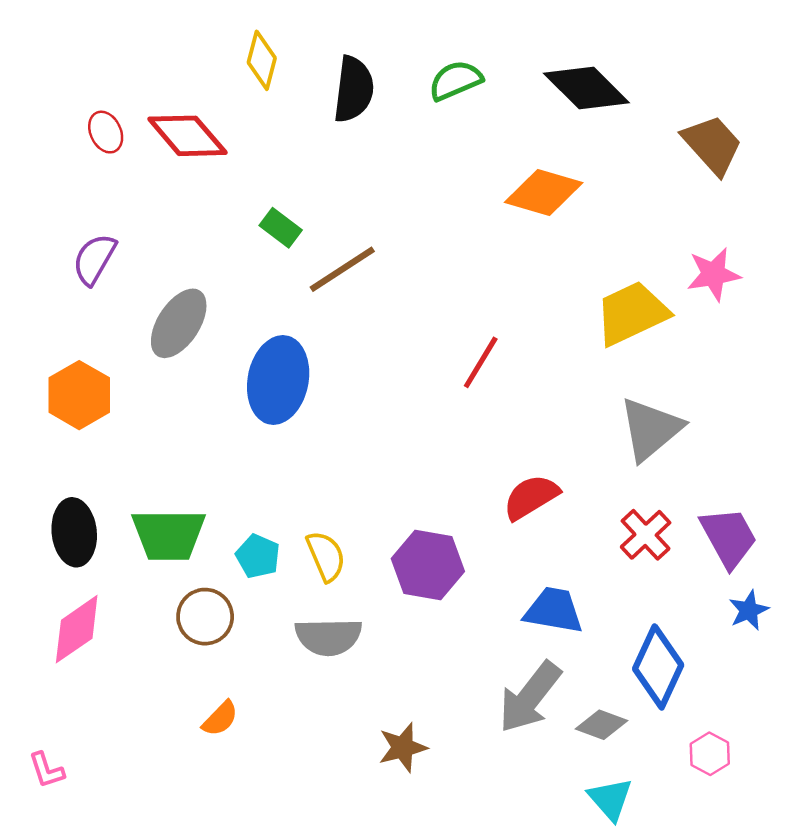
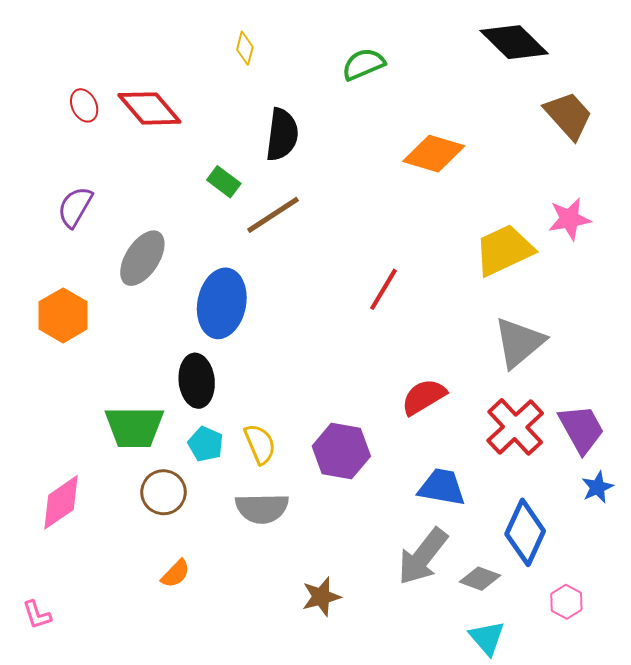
yellow diamond: (262, 60) -> (245, 48), moved, size x0.7
black diamond: (586, 88) -> (514, 42), moved
black semicircle: (354, 89) -> (282, 135), moved
black ellipse: (74, 532) -> (197, 381), moved
red cross: (646, 535) -> (515, 427), size x1.4

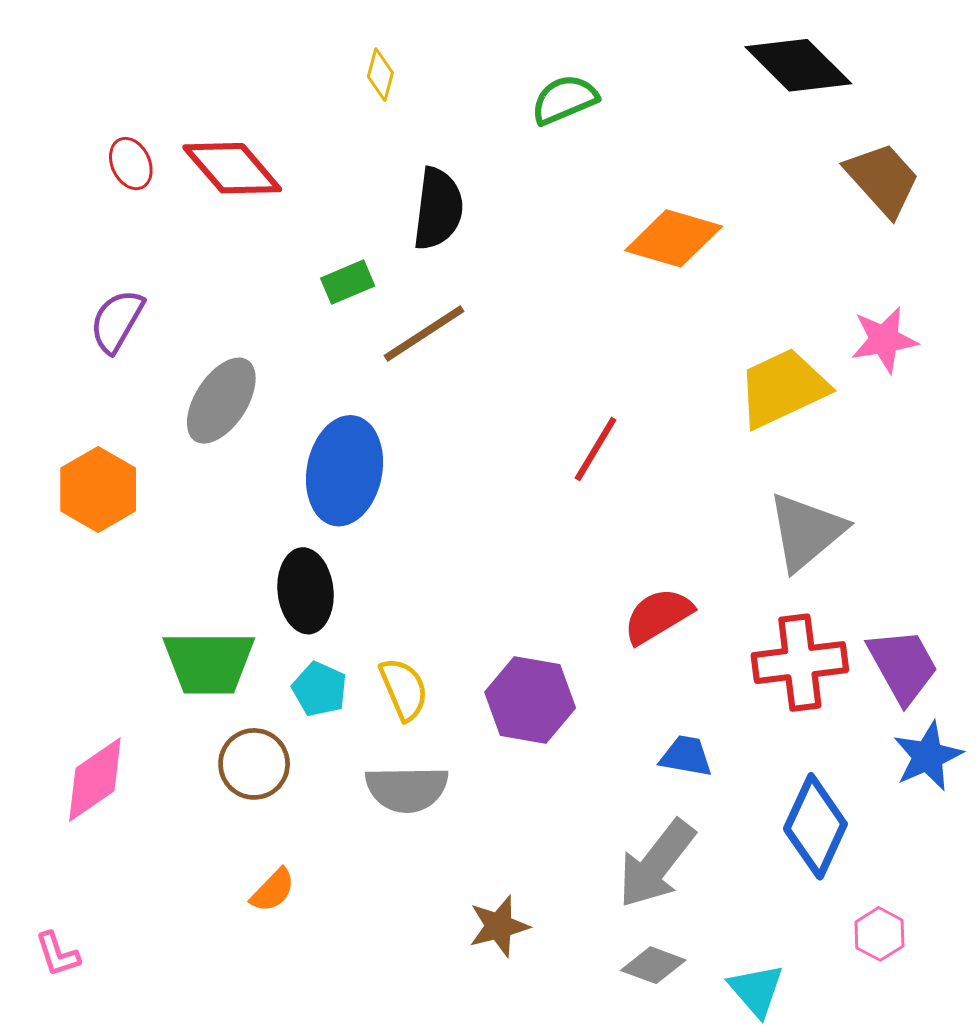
green rectangle: (224, 182) -> (348, 282), turned -60
red cross: (515, 427) -> (800, 663), turned 36
blue trapezoid: (442, 487) -> (686, 756), size x0.7
blue star: (598, 487) -> (928, 756), size x1.4
gray diamond: (480, 579) -> (653, 965), moved

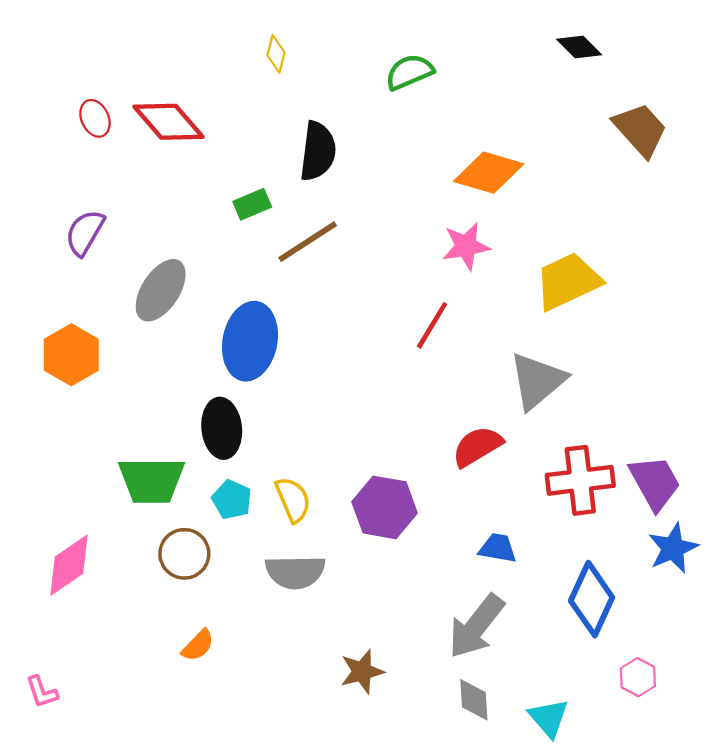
black diamond: (798, 65) -> (579, 47), size x0.6
pink star: (884, 340) -> (466, 246), moved
gray triangle: (806, 532) -> (537, 381), moved
gray diamond: (653, 965) -> (474, 700), turned 66

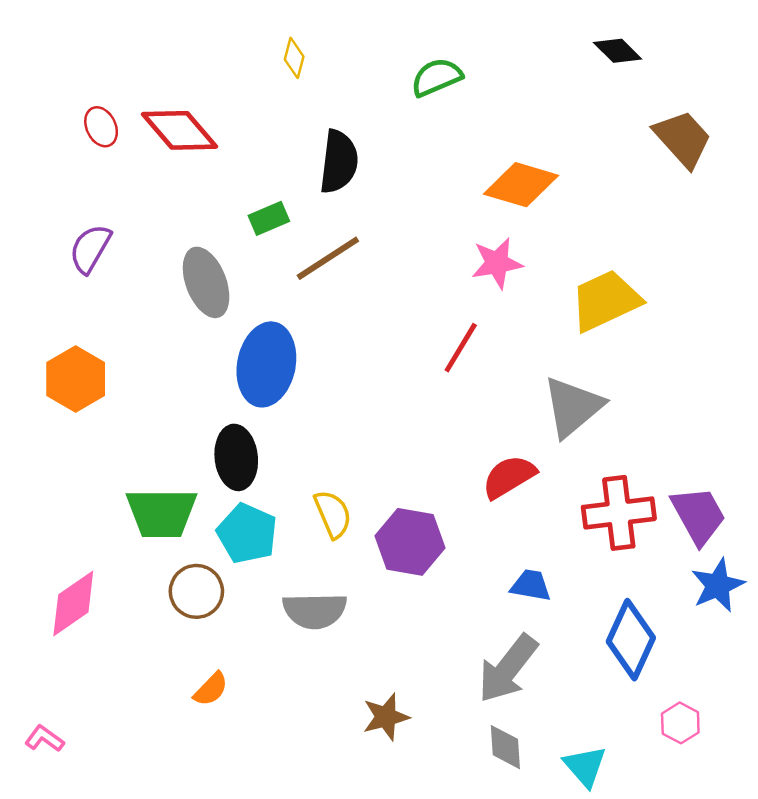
gray ellipse: (161, 290) -> (206, 282), moved, turned -54
cyan pentagon: (232, 500) -> (247, 533), size x1.4
yellow semicircle: (293, 500) -> (333, 514), moved
pink L-shape: (42, 692) -> (44, 739), turned 144

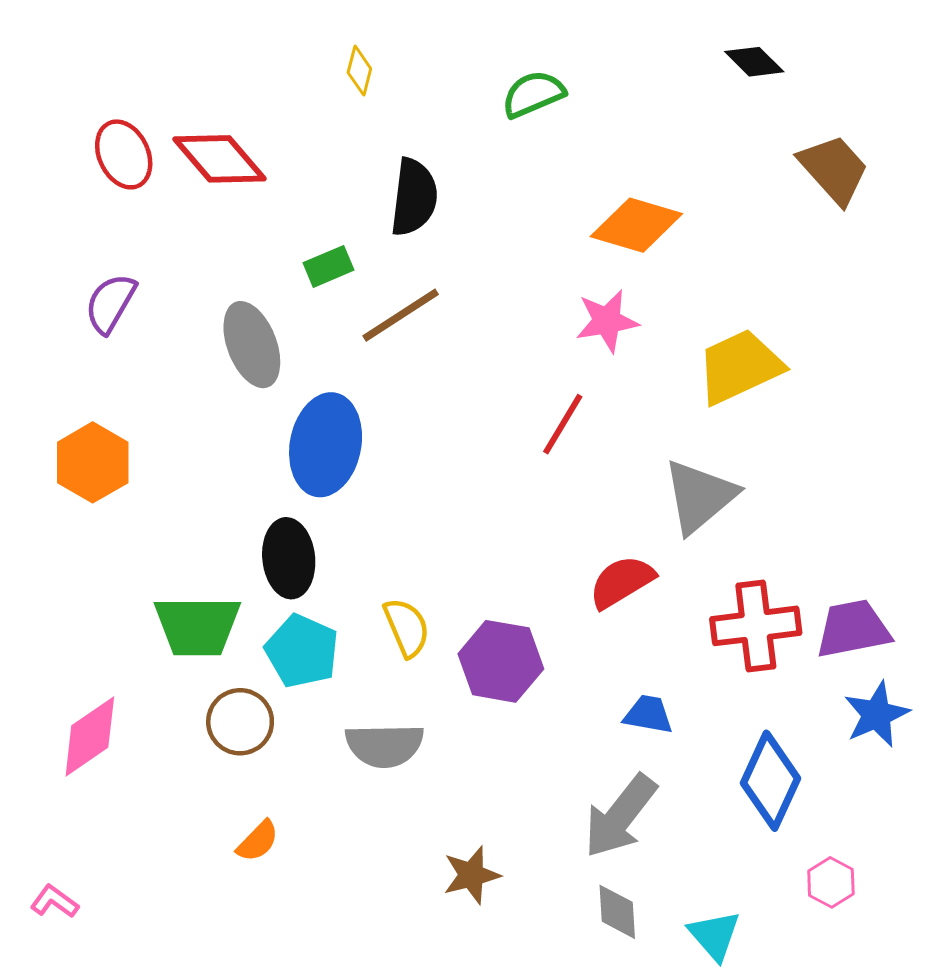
red ellipse: (101, 127) -> (124, 154), size x1.4
purple trapezoid: (698, 515) -> (853, 629), turned -72

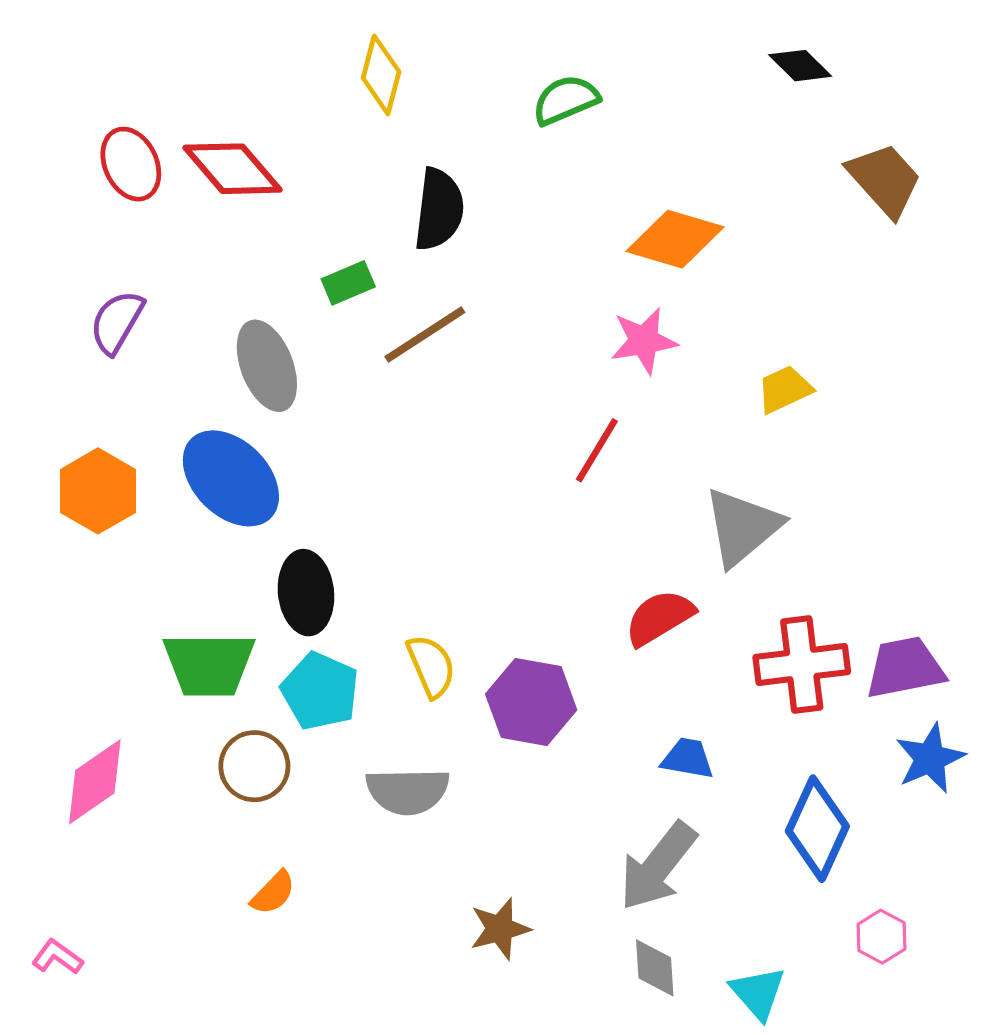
yellow diamond: (359, 71) -> (381, 75), size x1.5
yellow trapezoid: (740, 367) -> (785, 389), size x0.6
blue ellipse: (326, 445) -> (231, 478), moved, turned -56

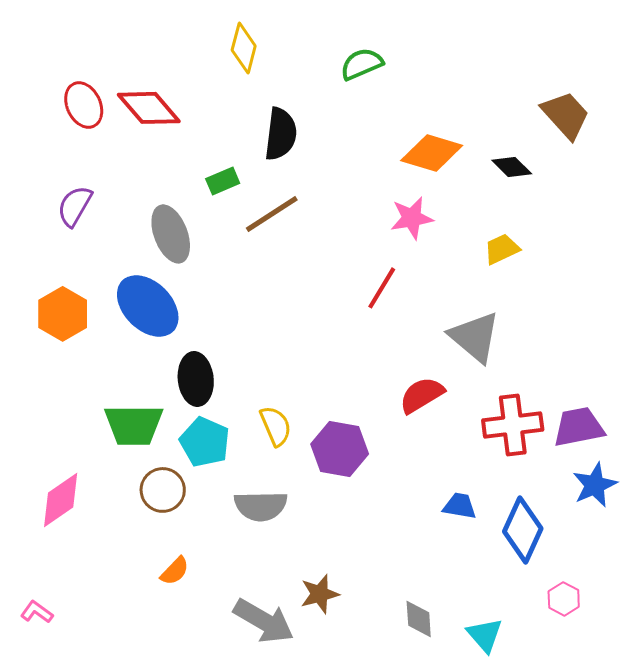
black diamond: (800, 66) -> (512, 167), moved
gray triangle: (742, 527) -> (475, 337), turned -40
blue trapezoid: (688, 758) -> (460, 506), moved
gray arrow: (658, 866) -> (264, 621), moved, turned -98

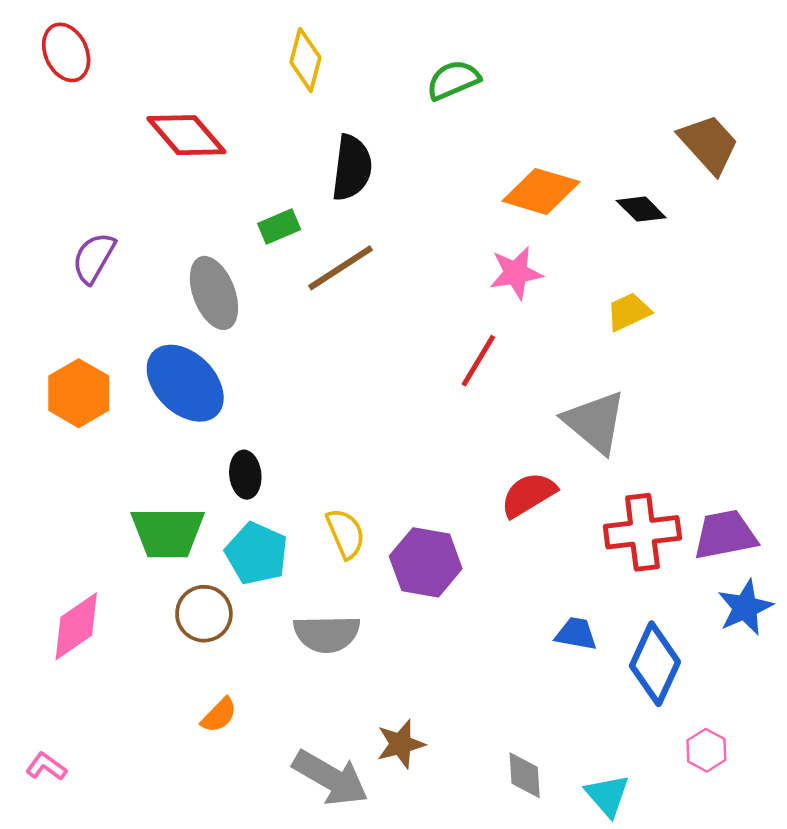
red ellipse: (84, 105) -> (66, 52), moved
black ellipse: (196, 379) -> (245, 475), size x0.7

